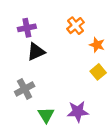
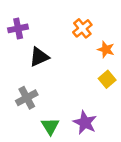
purple cross: (27, 28) -> (18, 28), moved
purple star: (78, 112) -> (85, 122), turned 30

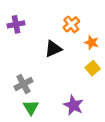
black triangle: (39, 57) -> (53, 49), moved
green triangle: (50, 126) -> (31, 107), moved

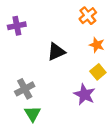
orange cross: (71, 24) -> (88, 16), moved
purple star: (73, 105) -> (84, 94), moved

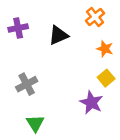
black triangle: (56, 52) -> (58, 35), moved
gray cross: (25, 89) -> (27, 84), moved

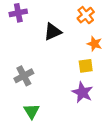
purple cross: (18, 28) -> (18, 13), moved
yellow square: (106, 78) -> (86, 66), moved, turned 32

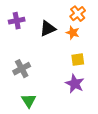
purple cross: (18, 13) -> (17, 21), moved
orange star: (95, 44) -> (73, 33), moved

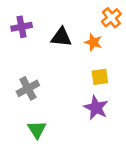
orange cross: (78, 14) -> (111, 18), moved
black triangle: (48, 29) -> (61, 37), turned 30

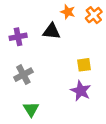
purple cross: (22, 27) -> (18, 37), moved
orange star: (93, 42) -> (68, 12), moved

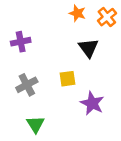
black triangle: (52, 31) -> (88, 48), moved, turned 48
yellow square: (84, 65) -> (68, 79), moved

